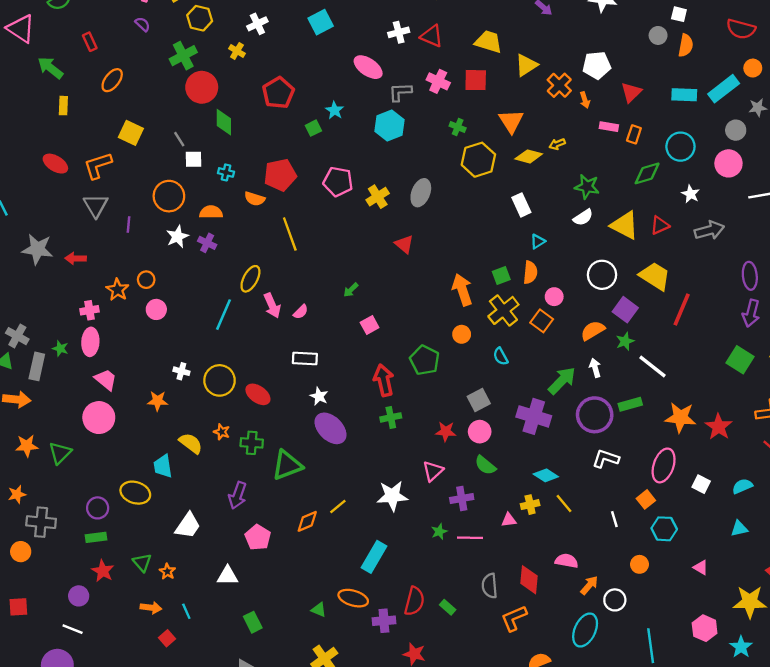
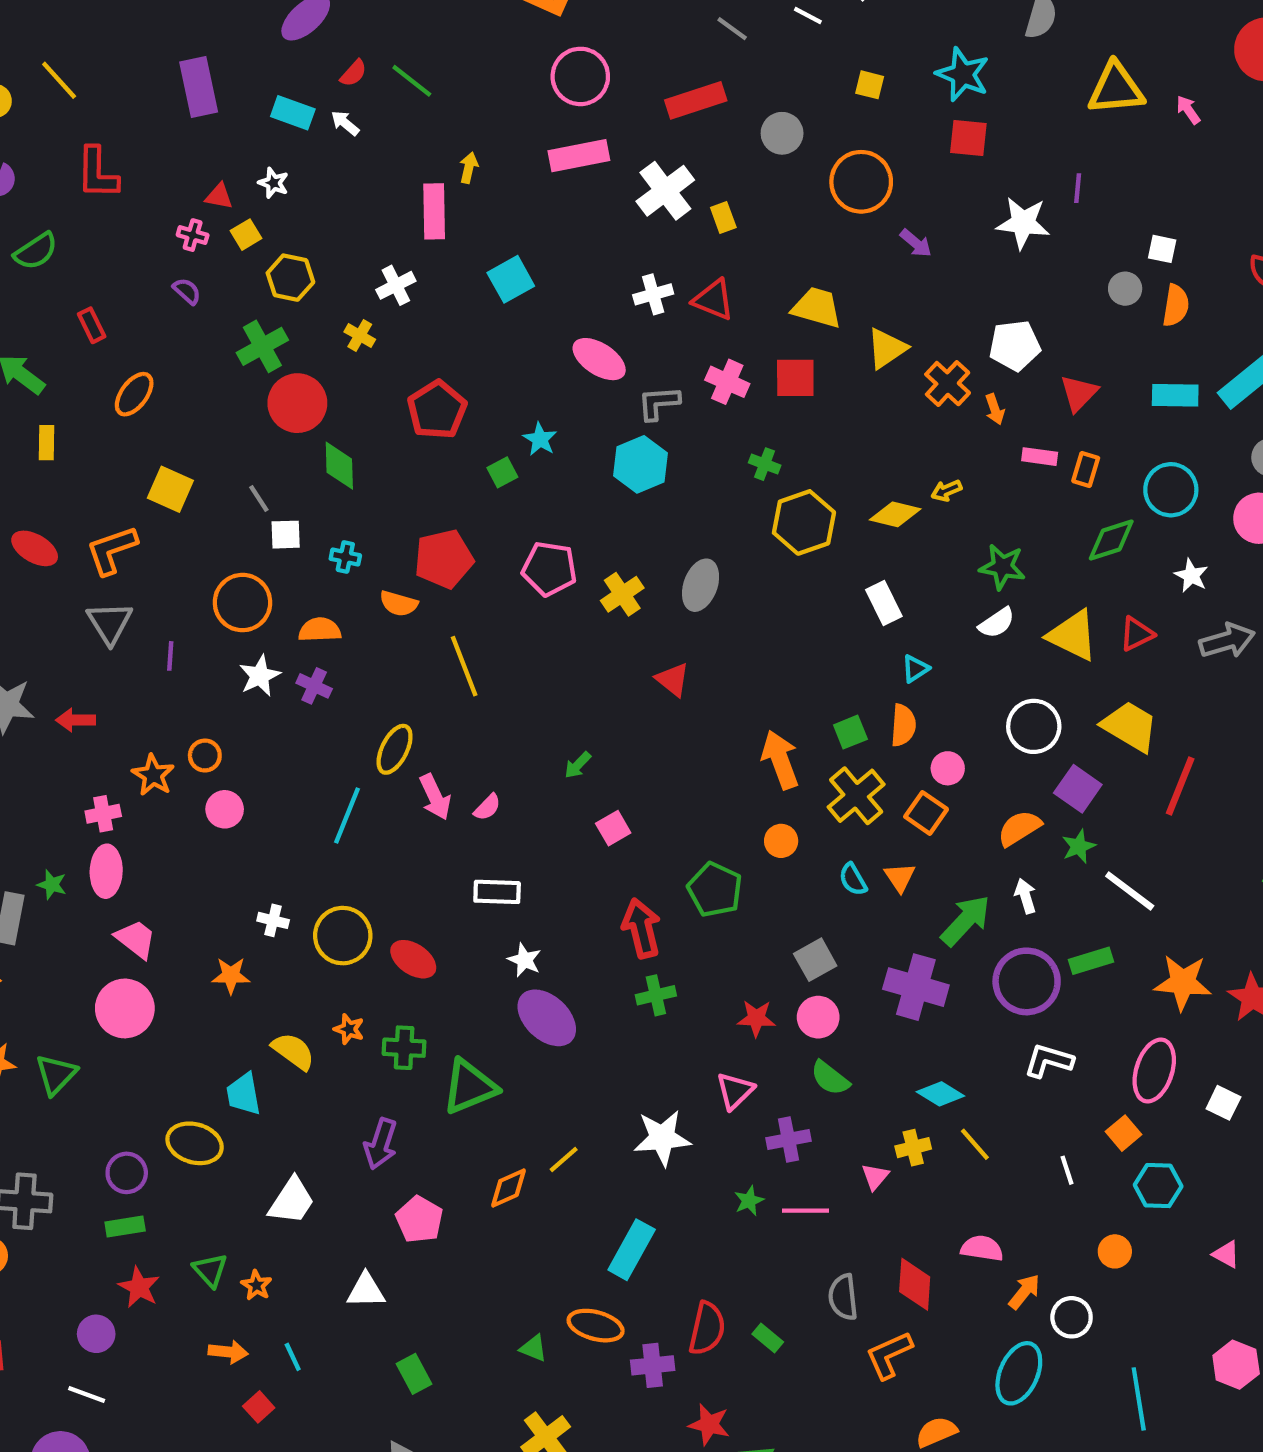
orange triangle: (511, 121) -> (900, 877), moved, size x0.7
pink triangle: (509, 520) -> (875, 1177), turned -42

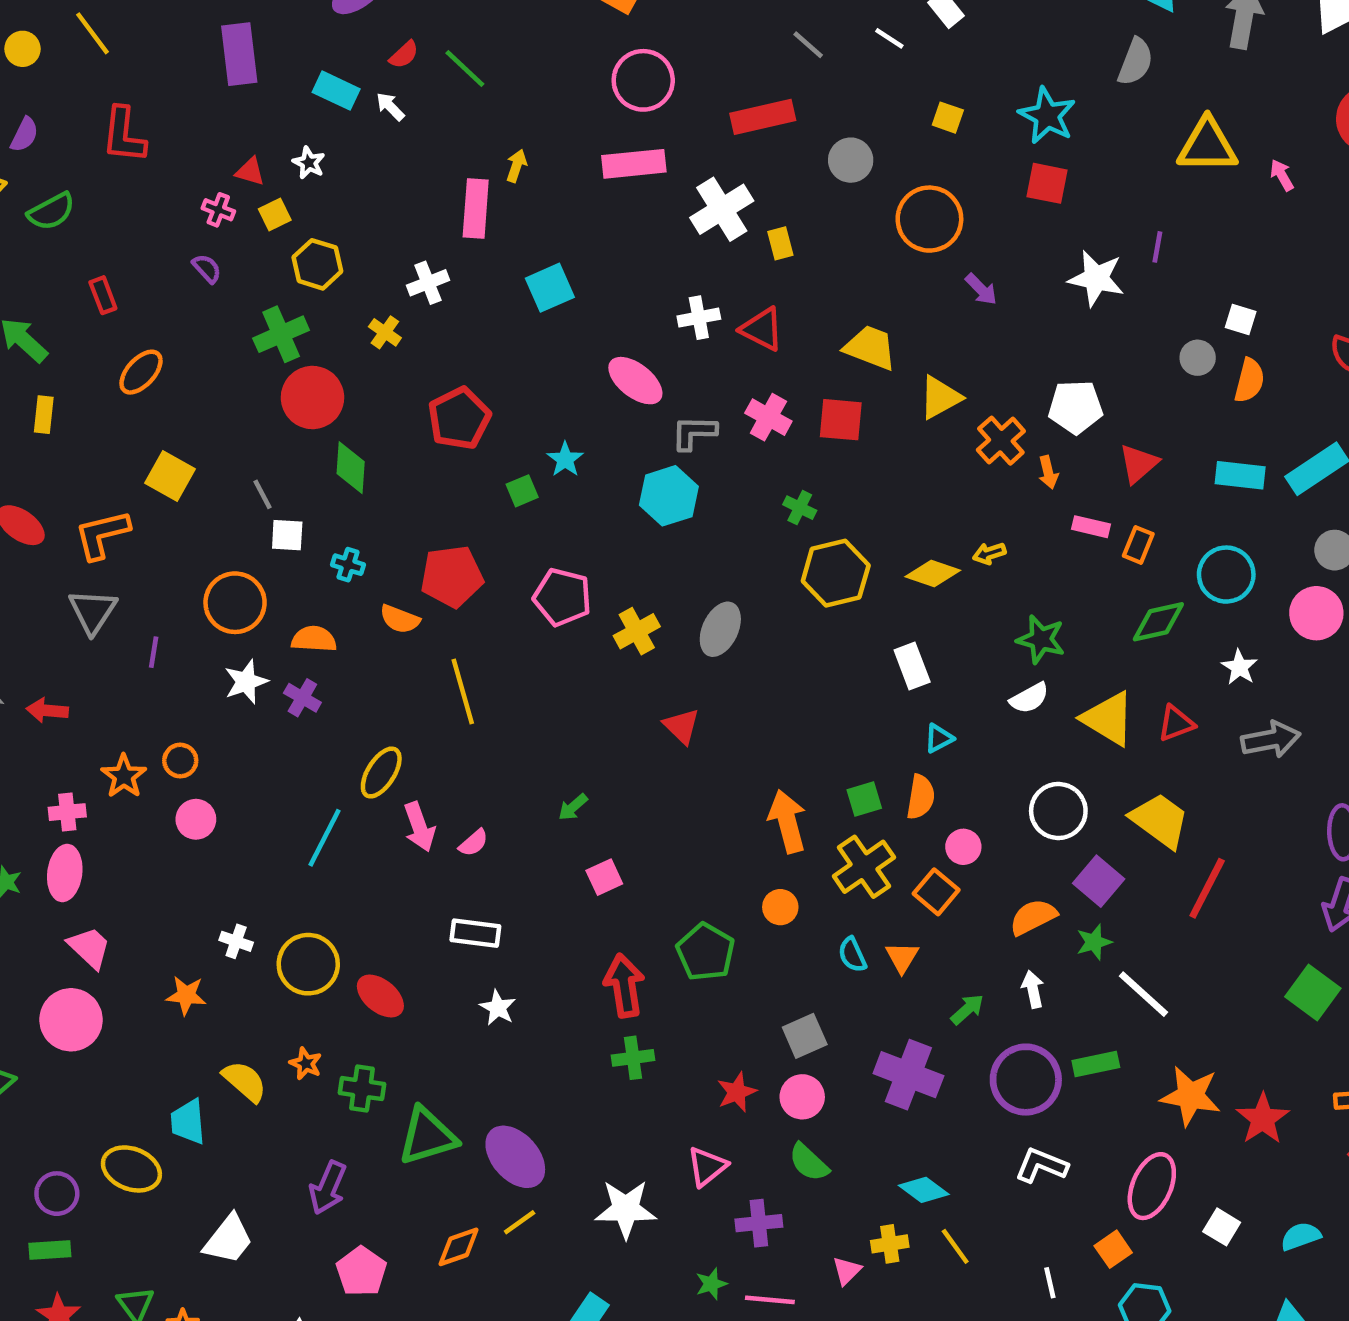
green arrow: (966, 921) -> (967, 1009), size x0.6
purple ellipse: (547, 1018) -> (515, 1157), moved
red star: (756, 1018) -> (737, 1092), turned -30

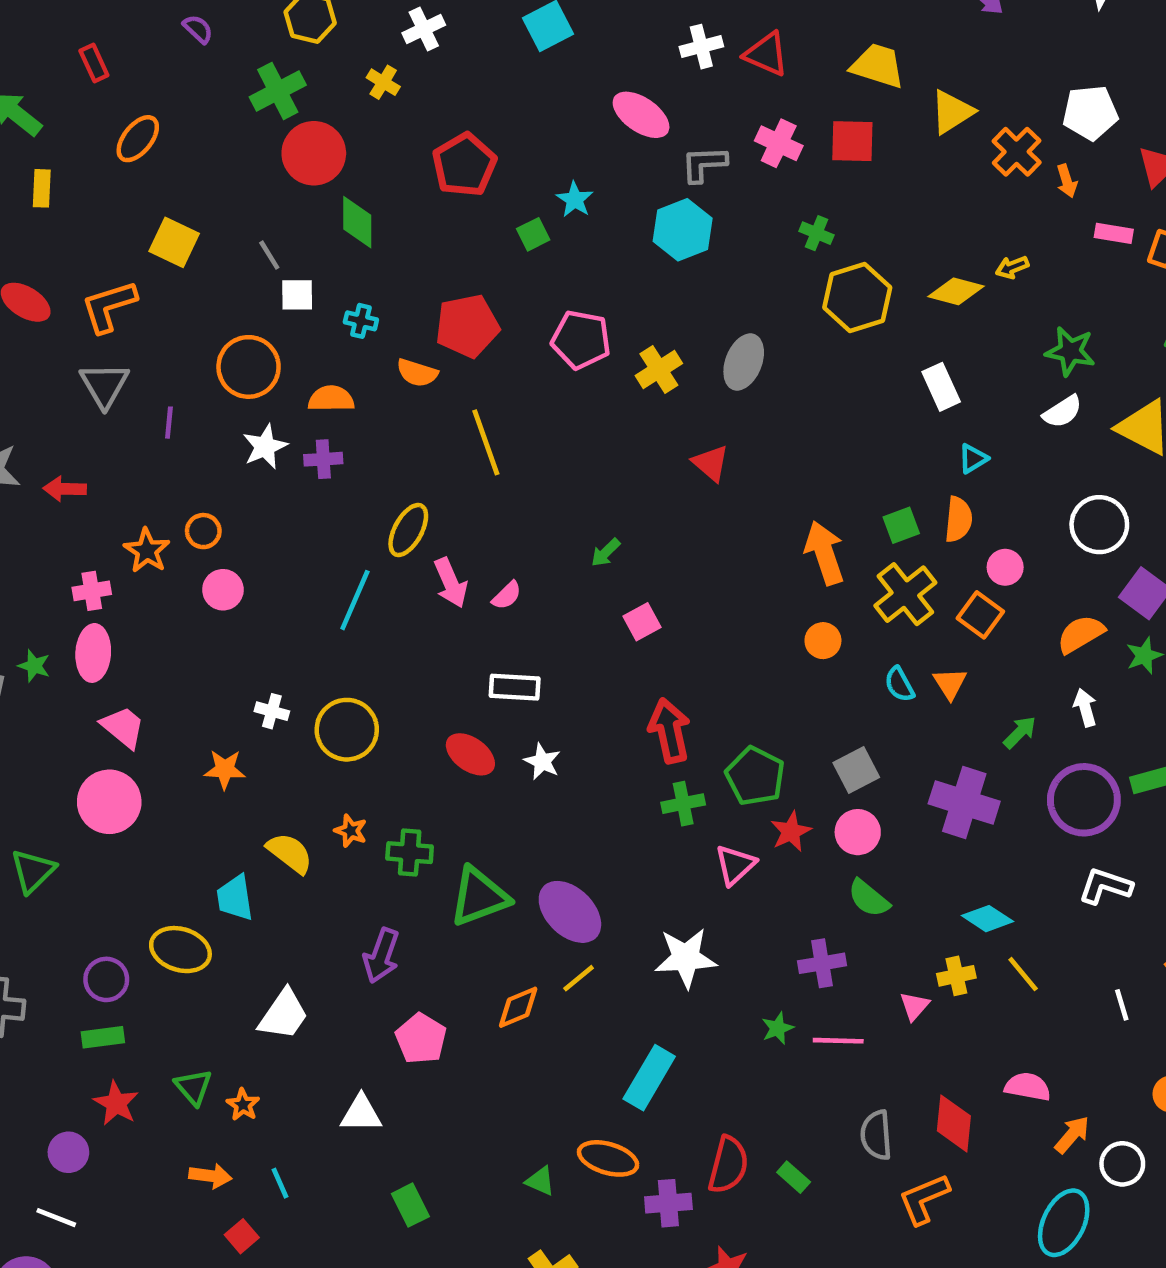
purple cross: (302, 698) -> (323, 459), turned -30
green pentagon: (706, 952) -> (755, 776), moved
red ellipse: (380, 996) -> (470, 754), moved
pink triangle: (707, 1166) -> (735, 865), moved

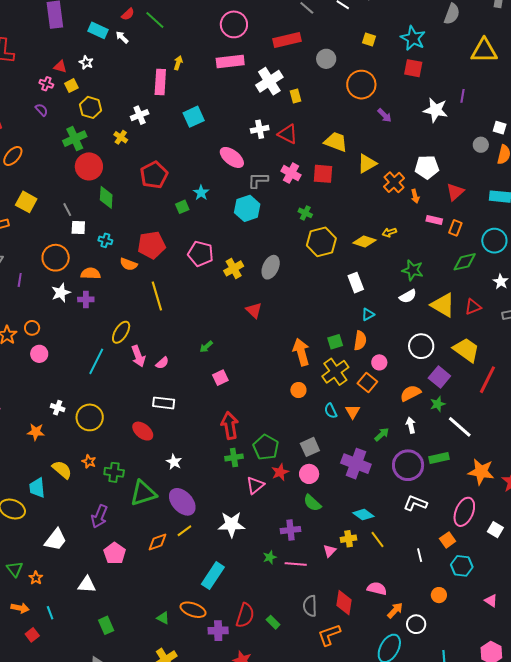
white star: (542, 761) -> (174, 462), moved

